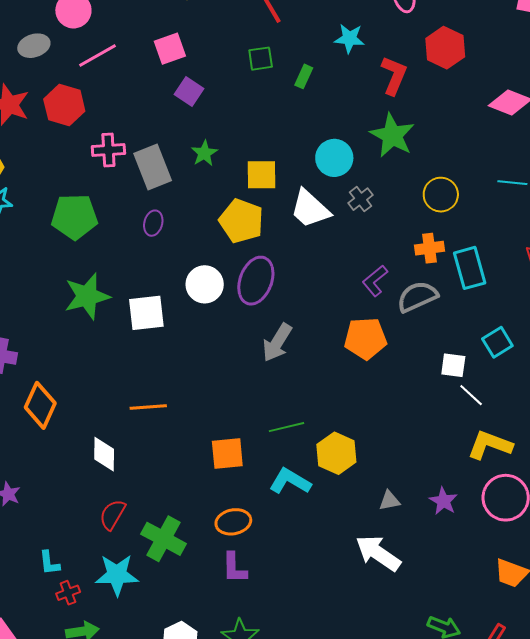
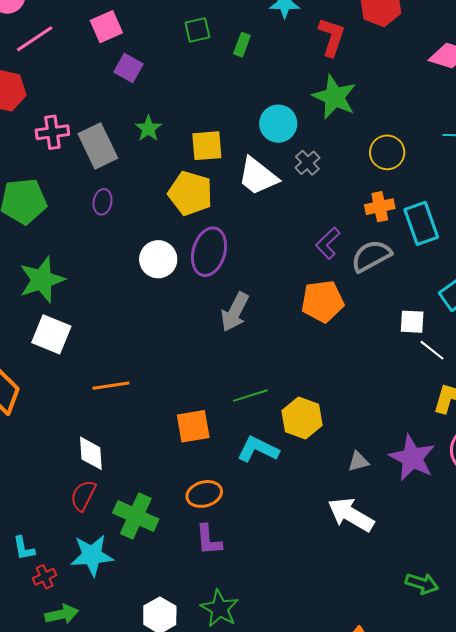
white square: (146, 313) -> (51, 334), moved, turned 33
white diamond: (104, 454) -> (91, 453), moved
purple star: (443, 501) -> (412, 458), size x1.6

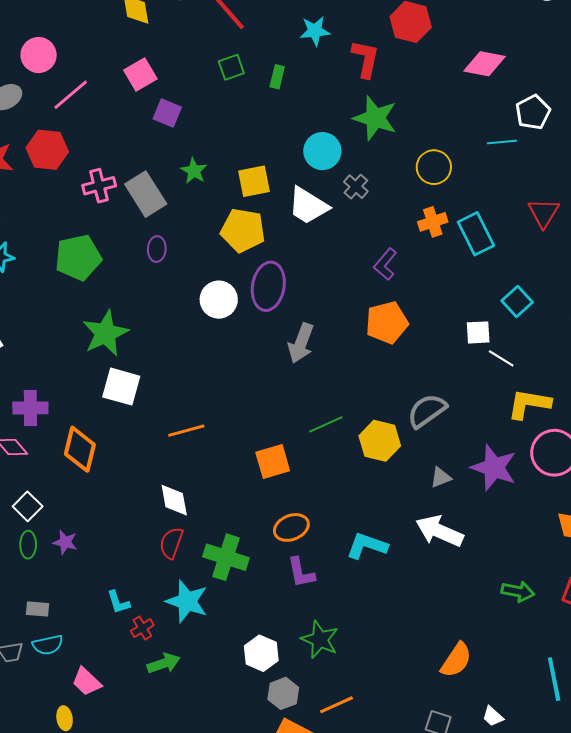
gray semicircle: (371, 256) -> (427, 411), moved
cyan L-shape: (258, 449) -> (367, 546), moved
cyan star: (92, 555) -> (187, 601), turned 30

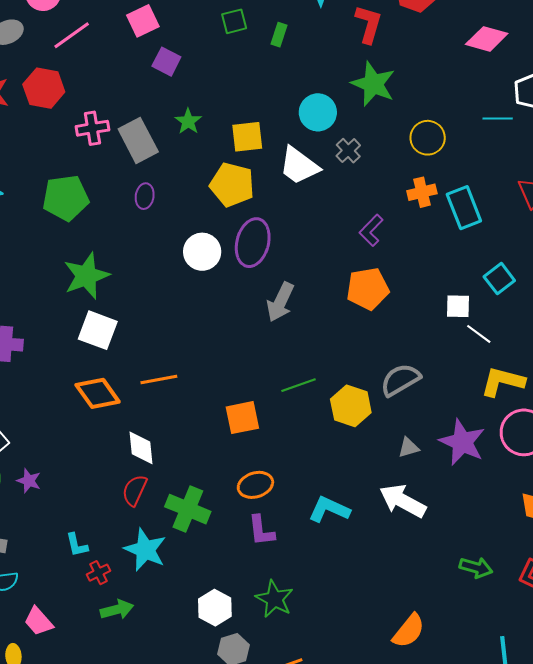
orange diamond: (80, 449) -> (98, 393), moved, turned -54

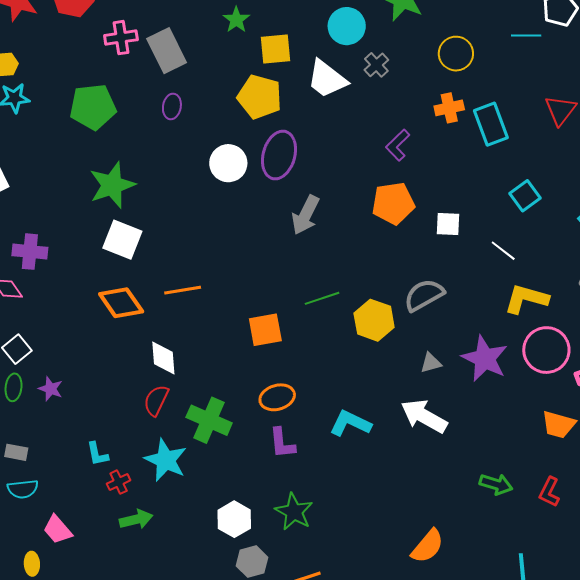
green star: (188, 121) -> (236, 20), moved
white square: (458, 306) -> (448, 224), moved

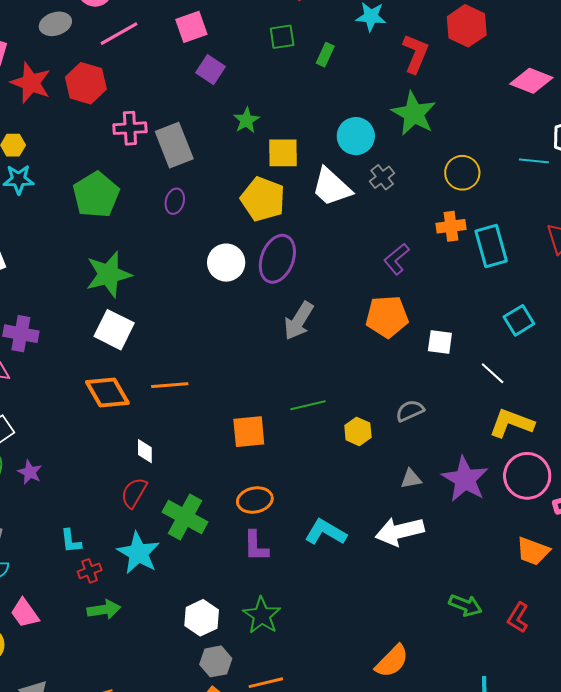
green pentagon: (93, 107) -> (96, 195), turned -30
gray semicircle: (424, 295) -> (410, 411), size x0.7
yellow hexagon: (374, 320) -> (358, 431), size x0.7
white diamond: (163, 358) -> (145, 451), size x0.7
white arrow: (424, 416) -> (400, 531), turned -48

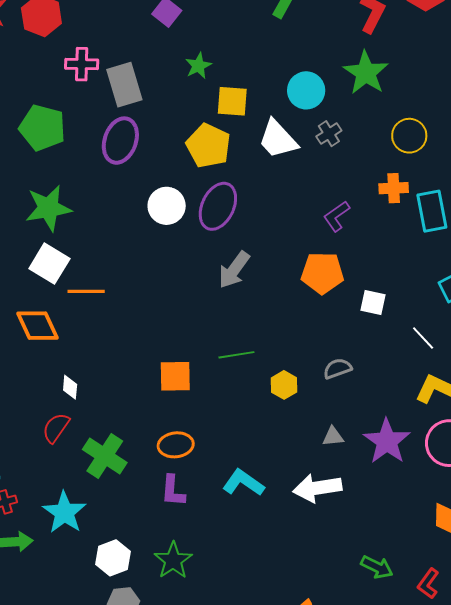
green pentagon: (96, 195) -> (42, 128), turned -30
purple ellipse: (175, 201) -> (120, 141), size x1.8
orange line: (170, 385) -> (86, 291), moved
cyan star: (138, 553) -> (64, 512), moved

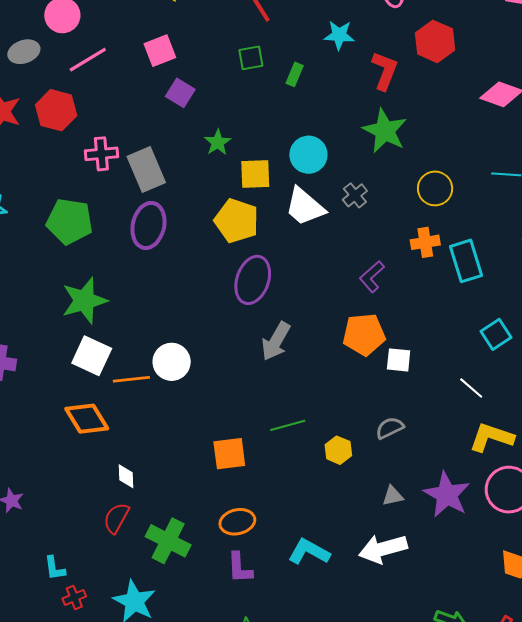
cyan circle: (306, 90) -> (308, 155), moved
white circle: (167, 206) -> (172, 362), moved
white square: (373, 302) -> (399, 360), moved

